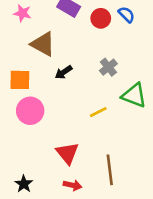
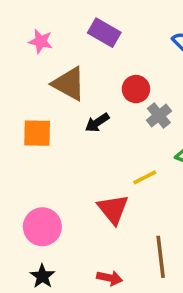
red circle: (101, 18) -> (136, 89), moved
pink circle: (30, 111) -> (42, 227), moved
red triangle: (67, 153) -> (113, 209), moved

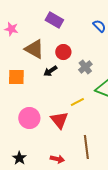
pink star: (41, 41) -> (11, 29), moved
red circle: (136, 89) -> (63, 52), moved
pink circle: (42, 227) -> (29, 118), moved

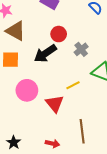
brown triangle: (34, 49) -> (16, 31), moved
black arrow: (50, 71) -> (45, 53), size x1.6
pink circle: (29, 118) -> (27, 90), moved

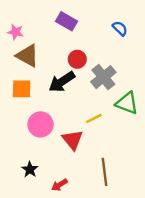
gray cross: (81, 49) -> (103, 77), size x1.5
black star: (14, 143) -> (30, 169), moved
red arrow: (52, 144) -> (59, 185), moved, turned 136

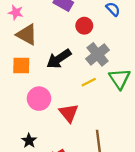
red circle: (77, 59) -> (84, 26), moved
green triangle: (127, 103) -> (120, 79), turned 35
yellow line: (94, 119) -> (89, 82), moved

